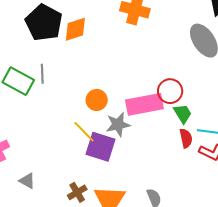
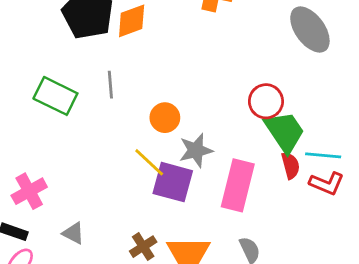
gray line: (42, 74) -> (110, 85), moved
pink rectangle: (144, 104) -> (238, 185), moved, turned -63
green trapezoid: (183, 114) -> (285, 132), size x1.6

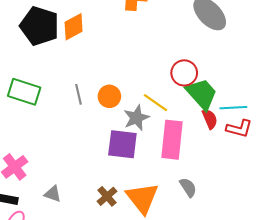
gray line: (110, 85) -> (78, 94), moved
yellow line: (149, 162) -> (156, 103), moved

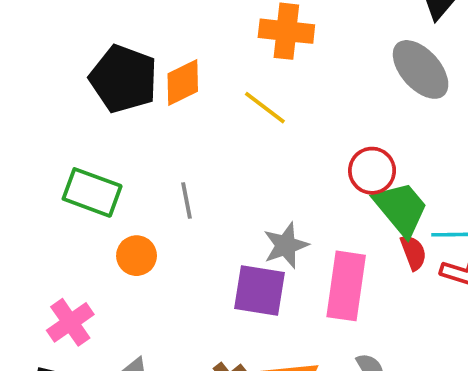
orange circle: (109, 96) -> (137, 256), moved
yellow line: (156, 103) -> (265, 108), moved

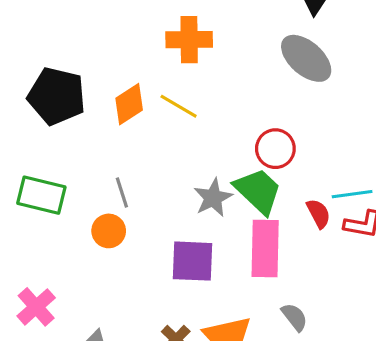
orange diamond: (183, 82) -> (129, 104), moved
green trapezoid: (401, 209) -> (258, 191), moved
gray star: (286, 245) -> (213, 198), moved
orange circle: (137, 256) -> (109, 231), moved

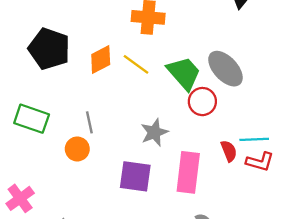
gray ellipse: (306, 58) -> (225, 69), moved
green trapezoid: (258, 191) -> (184, 73), moved

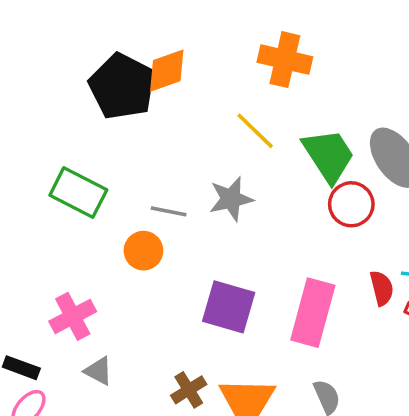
orange diamond: (101, 60) -> (167, 71), moved
gray line: (89, 122) -> (169, 211), turned -75
gray star: (154, 132) -> (231, 199), moved
pink cross: (20, 198) -> (73, 316), moved

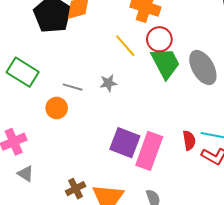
gray star: (231, 199) -> (108, 83), size x0.7
red circle: (351, 204) -> (159, 39), moved
purple square: (229, 307) -> (125, 143), moved

